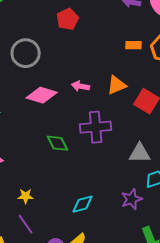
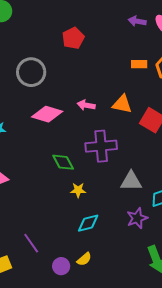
orange triangle: (117, 85) -> (122, 104), turned 35
gray triangle: (140, 153) -> (131, 181), moved
yellow star: (26, 196) -> (78, 190), moved

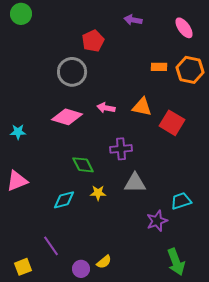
purple arrow: (137, 21) -> (133, 20), moved
gray circle: (31, 72) -> (72, 72), moved
purple cross: (101, 146) -> (121, 149), size x0.7
gray triangle: (131, 181) -> (135, 183), moved
cyan diamond: (88, 223) -> (64, 200), moved

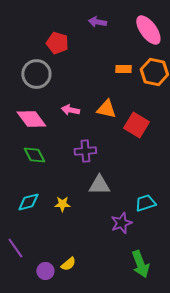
pink ellipse: (184, 28) -> (148, 30), size x1.4
red pentagon: (93, 41) -> (57, 43), turned -30
pink diamond: (67, 117) -> (31, 119), turned 36
green diamond: (83, 165) -> (34, 155), moved
yellow star: (98, 193) -> (62, 204), moved

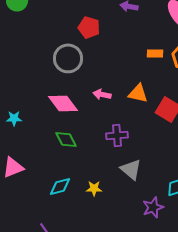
gray triangle: (99, 185) -> (131, 169), turned 40

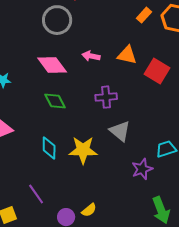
orange rectangle: (155, 53) -> (144, 15), turned -49
cyan diamond: (60, 186) -> (49, 148), turned -75
yellow star: (94, 188) -> (83, 150), size x1.8

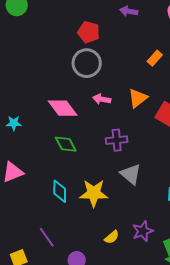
gray circle: (57, 20) -> (87, 63), moved
orange triangle: (127, 55) -> (138, 98), turned -50
purple star: (142, 169) -> (143, 231), moved
yellow semicircle: (89, 210) -> (112, 237), moved

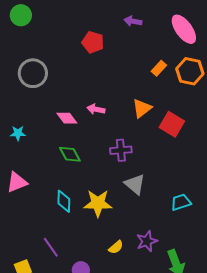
gray circle: (87, 63) -> (33, 73), moved
pink arrow: (102, 99) -> (96, 109), moved
pink diamond: (63, 108) -> (67, 118), size x0.7

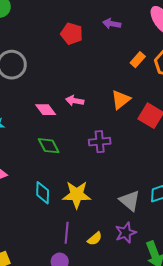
purple arrow: (133, 21) -> (112, 24), moved
gray triangle: (135, 184) -> (130, 201), moved
purple line: (51, 247) -> (67, 233), moved, turned 40

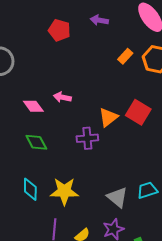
orange triangle: (121, 100) -> (108, 117), moved

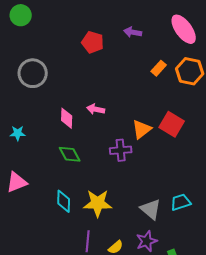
pink diamond: (33, 106) -> (67, 118), turned 40

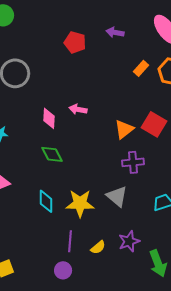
purple cross: (121, 150) -> (133, 162), moved
gray triangle: (151, 209) -> (117, 196), moved

